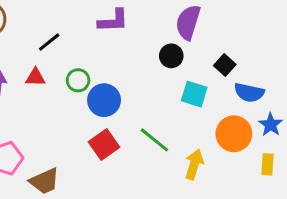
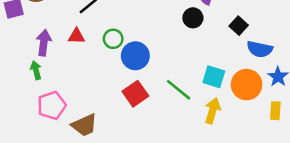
cyan square: (194, 94) -> (214, 77), moved

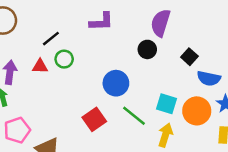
green circle: (113, 39) -> (64, 59), moved
blue circle: (135, 56) -> (116, 83), moved

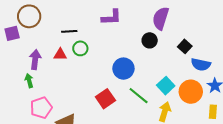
black line: (51, 39) -> (69, 31), turned 35
cyan square: (167, 104) -> (166, 86), turned 30

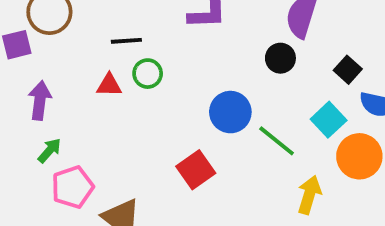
purple arrow: (35, 59) -> (40, 100), moved
green arrow: (29, 81) -> (49, 151), moved, turned 56
cyan square: (166, 86) -> (329, 120), moved
green line: (139, 96) -> (277, 141), moved

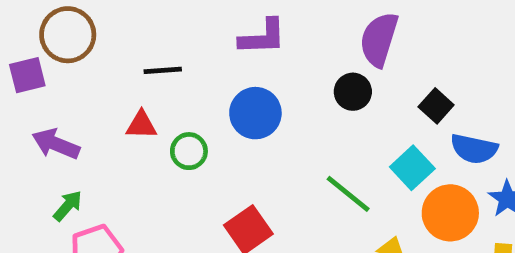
green circle: (148, 74) -> (189, 151), moved
purple arrow: (40, 100) -> (56, 144), turned -75
blue circle: (230, 112) -> (255, 113), moved

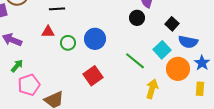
blue circle: (255, 113) -> (95, 39), moved

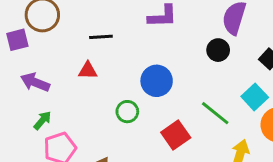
green circle: (68, 43) -> (127, 112), moved
red square: (93, 76) -> (176, 135), moved

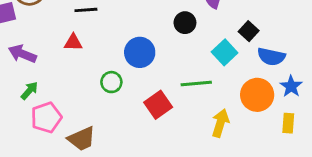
black circle: (218, 50) -> (185, 23), moved
cyan square: (255, 97) -> (225, 52), moved
green line: (215, 113) -> (196, 84), turned -44

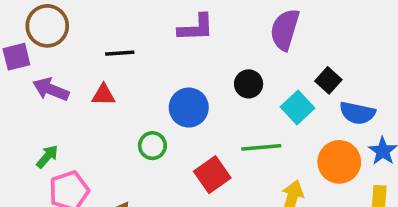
black circle: (185, 23) -> (249, 84), moved
purple arrow: (22, 54) -> (51, 89), moved

